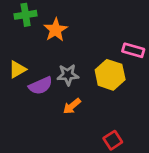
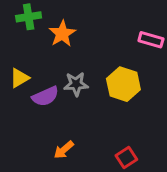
pink rectangle: (133, 50) -> (151, 40), moved
orange arrow: (72, 106) -> (64, 150), moved

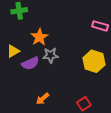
orange star: (62, 34) -> (39, 37), moved
yellow hexagon: (123, 84) -> (94, 61), moved

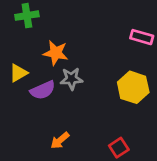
orange star: (39, 37) -> (56, 53), turned -30

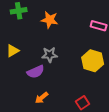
orange star: (56, 53) -> (50, 20), moved
purple semicircle: (43, 90) -> (36, 72), moved

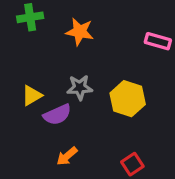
yellow triangle: (13, 51) -> (32, 95), moved
yellow hexagon: (93, 61) -> (128, 99), moved

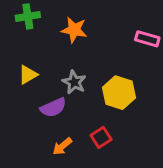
gray star: (80, 88) -> (74, 82), turned 30
yellow triangle: (32, 95) -> (28, 75), moved
red square: (132, 164) -> (101, 137), moved

